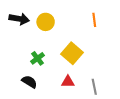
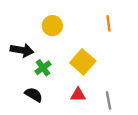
black arrow: (19, 19) -> (22, 50), moved

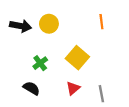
black arrow: (22, 50) -> (21, 26), moved
red triangle: (78, 95) -> (73, 88), turned -40

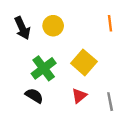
black arrow: (21, 26) -> (22, 28), turned 55
green cross: (40, 63) -> (44, 68), size x1.5

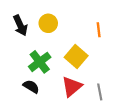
orange line: (110, 23) -> (99, 30), moved
red triangle: (79, 96) -> (72, 87), size x1.5

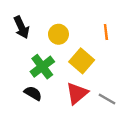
yellow circle: (48, 23) -> (58, 34), moved
gray line: (100, 92) -> (107, 99), turned -49

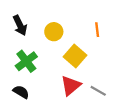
green cross: (42, 67) -> (26, 61), moved
black semicircle: (33, 93) -> (21, 92), moved

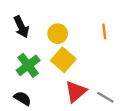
yellow square: (75, 56) -> (63, 60), moved

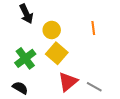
black arrow: (21, 27) -> (26, 14), moved

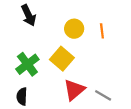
yellow circle: (52, 30) -> (74, 29), moved
black semicircle: (20, 88) -> (22, 96), turned -119

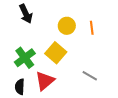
red triangle: (74, 90) -> (45, 81), moved
gray line: (103, 95) -> (90, 76), moved

